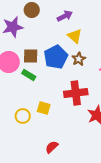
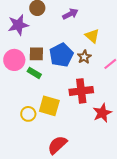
yellow triangle: (75, 36) -> (92, 36), moved
yellow square: (44, 108) -> (49, 106), size x1.5
red semicircle: (52, 147) -> (57, 145), size x1.5

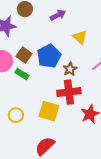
brown square: (36, 54) -> (24, 55), turned 35
brown star: (84, 57) -> (70, 69), moved
yellow square: (49, 106) -> (49, 111), moved

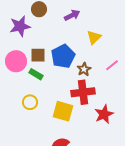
yellow triangle: (80, 37) -> (94, 37), turned 35
brown square: (24, 55) -> (38, 55), turned -35
yellow circle: (16, 115) -> (30, 102), moved

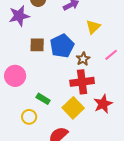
pink circle: (16, 61) -> (15, 76), moved
green rectangle: (36, 74) -> (43, 99), moved
yellow circle: (30, 102) -> (29, 117), moved
yellow square: (63, 111) -> (73, 108), moved, turned 30

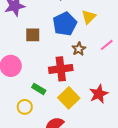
blue pentagon: (62, 46) -> (65, 24), moved
red cross: (82, 82) -> (61, 69), moved

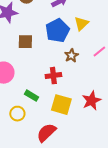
red cross: (61, 69) -> (53, 76), size x0.7
yellow square: (69, 98) -> (61, 105), turned -30

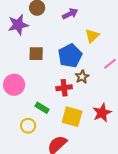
blue pentagon: (57, 31) -> (70, 56), moved
brown star: (71, 56) -> (82, 77), moved

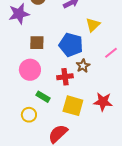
blue pentagon: (70, 56) -> (71, 45), turned -30
pink circle: (14, 85) -> (30, 70), moved
red star: (102, 113) -> (103, 102), turned 30

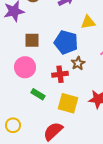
yellow triangle: (93, 25) -> (88, 22), turned 35
yellow circle: (29, 115) -> (13, 125), moved

